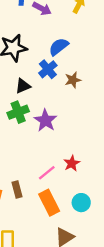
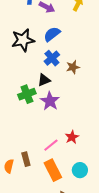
blue semicircle: (59, 47) -> (52, 34), moved
black triangle: (23, 86) -> (44, 80), moved

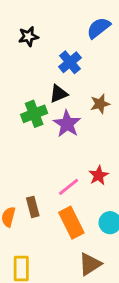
blue semicircle: (52, 34) -> (99, 28), moved
black star: (23, 40) -> (28, 36), size x0.6
brown star: (73, 67) -> (100, 104), moved

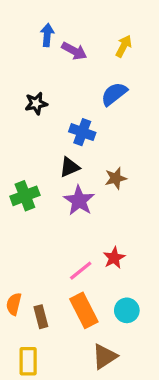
blue cross: (70, 62) -> (82, 132), turned -30
green cross: (34, 114) -> (25, 196), moved
brown rectangle: (33, 207) -> (41, 317), moved

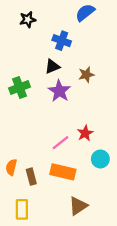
orange rectangle: (84, 310) -> (63, 172), turned -50
cyan circle: (127, 310) -> (100, 159), moved

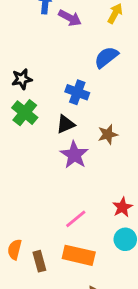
black star: (28, 20) -> (22, 79), moved
green cross: (20, 88) -> (25, 113), moved, turned -30
red star: (85, 133) -> (122, 207), moved

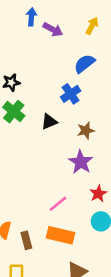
blue cross: (77, 92) -> (71, 94), moved, turned 36
purple star: (74, 155) -> (81, 162), moved

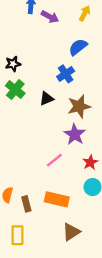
brown star: (86, 130) -> (79, 106), size x1.5
pink line: (58, 204) -> (54, 160), moved

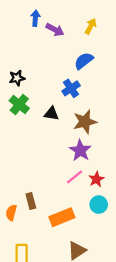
black triangle: (47, 99) -> (51, 114), turned 32
pink line: (54, 160) -> (75, 177), moved
orange rectangle: (57, 199) -> (62, 217), turned -35
brown rectangle: (26, 204) -> (31, 201), moved

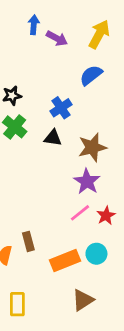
yellow arrow: (91, 26) -> (99, 34), size x1.5
blue cross: (71, 88) -> (61, 108), moved
cyan circle: (99, 205) -> (96, 254), moved

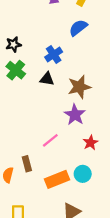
pink line: (80, 213) -> (50, 140), moved

